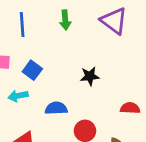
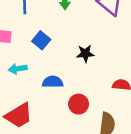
blue square: (32, 70) -> (41, 40), moved

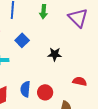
blue semicircle: (53, 82) -> (25, 89), moved, turned -91

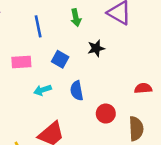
black star: (55, 54) -> (96, 48), moved
blue semicircle: (25, 89) -> (77, 91), moved

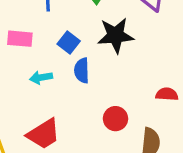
black star: (96, 48) -> (116, 35), size x1.6
blue semicircle: (77, 91) -> (82, 71), moved

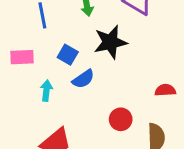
blue semicircle: (82, 71) -> (83, 79), turned -115
cyan arrow: (41, 78) -> (46, 91), turned 114

